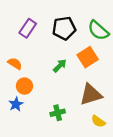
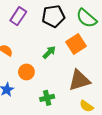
orange circle: (24, 86) -> (26, 72), moved

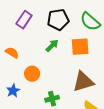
orange square: (76, 44) -> (80, 47), turned 30
green arrow: (49, 52) -> (52, 46), moved

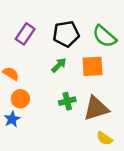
orange circle: (32, 74) -> (20, 99), moved
green cross: (52, 99) -> (67, 101), moved

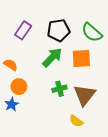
green arrow: (59, 65) -> (52, 57), size x1.5
brown triangle: (96, 108) -> (85, 95), turned -35
yellow semicircle: (104, 138) -> (76, 121), moved

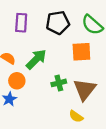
purple rectangle: (23, 30) -> (21, 23), turned -30
green arrow: (52, 57) -> (36, 59), moved

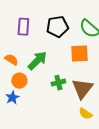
yellow semicircle: (76, 116) -> (85, 114), moved

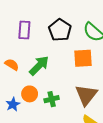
black pentagon: (57, 27) -> (60, 30), turned -30
orange circle: (19, 81) -> (30, 94), moved
green cross: (58, 83) -> (52, 99), moved

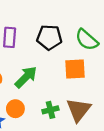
black pentagon: (60, 30) -> (49, 37), turned -30
green cross: (52, 99) -> (50, 110), moved

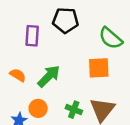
black pentagon: (49, 37) -> (65, 20), moved
green cross: (50, 110) -> (74, 110), turned 35

